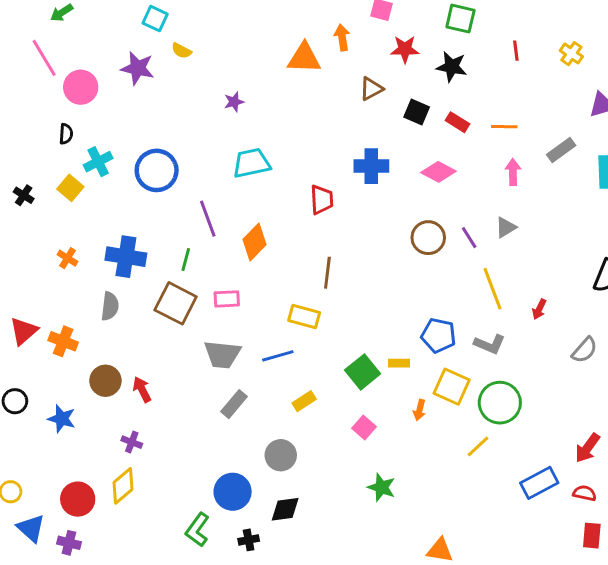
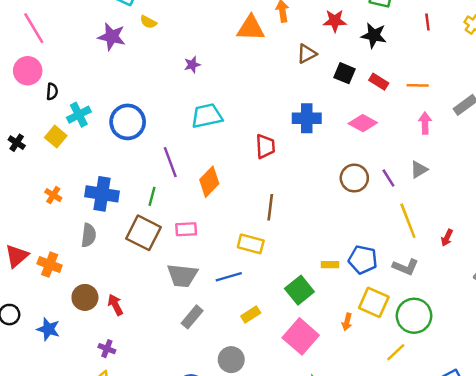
pink circle: (81, 87) -> (28, 71), moved
yellow rectangle: (399, 363) -> (330, 265), moved
pink square: (364, 427) -> (301, 336), size x1.8

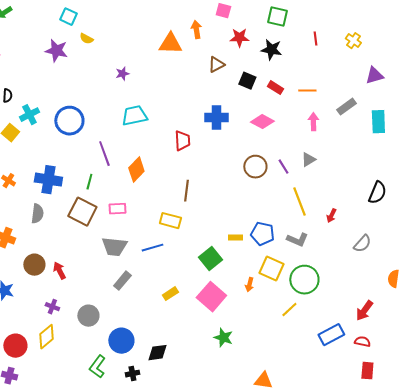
yellow rectangle: (251, 315) -> (170, 294), moved
gray circle: (231, 360) -> (88, 316), moved

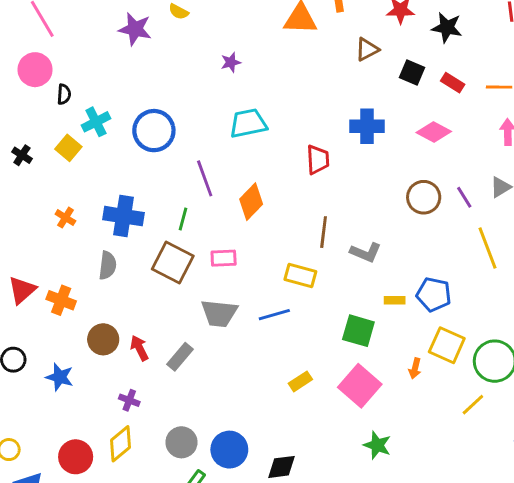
gray L-shape: (297, 240) -> (366, 252), moved
green square: (210, 259) -> (358, 331), turned -35
gray rectangle: (122, 281) -> (180, 357), moved
gray circle: (88, 316) -> (181, 442), moved

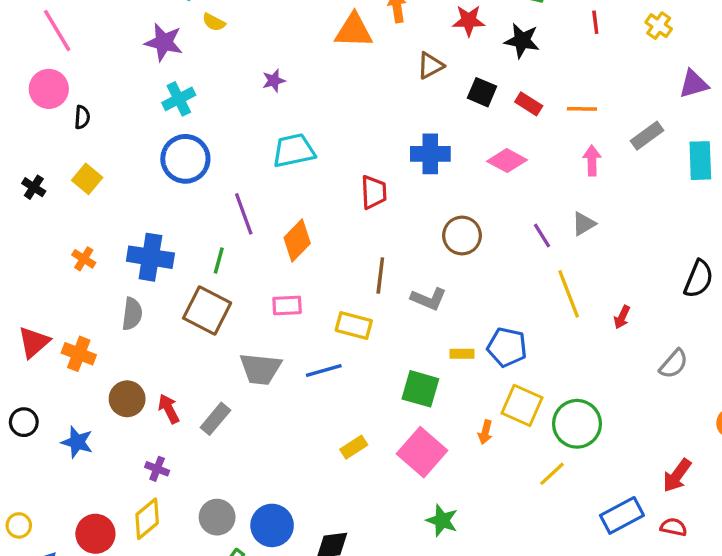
cyan cross: (96, 122) -> (179, 99), moved
brown circle: (424, 197) -> (462, 236), moved
pink rectangle: (224, 258) -> (287, 305), moved

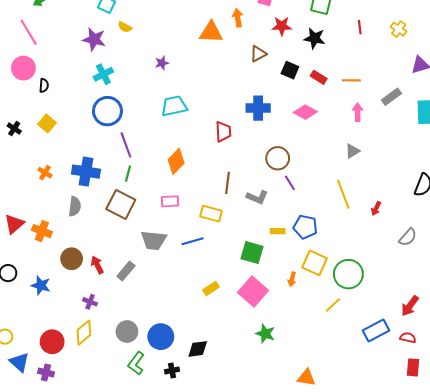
purple line: (244, 214) -> (126, 145), moved
purple line: (542, 236) -> (290, 183), moved

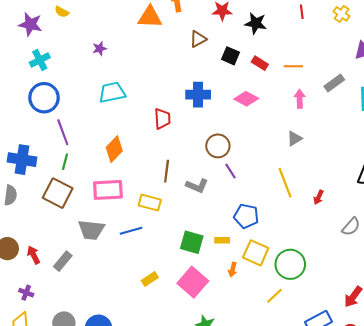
pink rectangle: (170, 201) -> (108, 190), size x1.6
yellow rectangle: (278, 231) -> (222, 240), moved

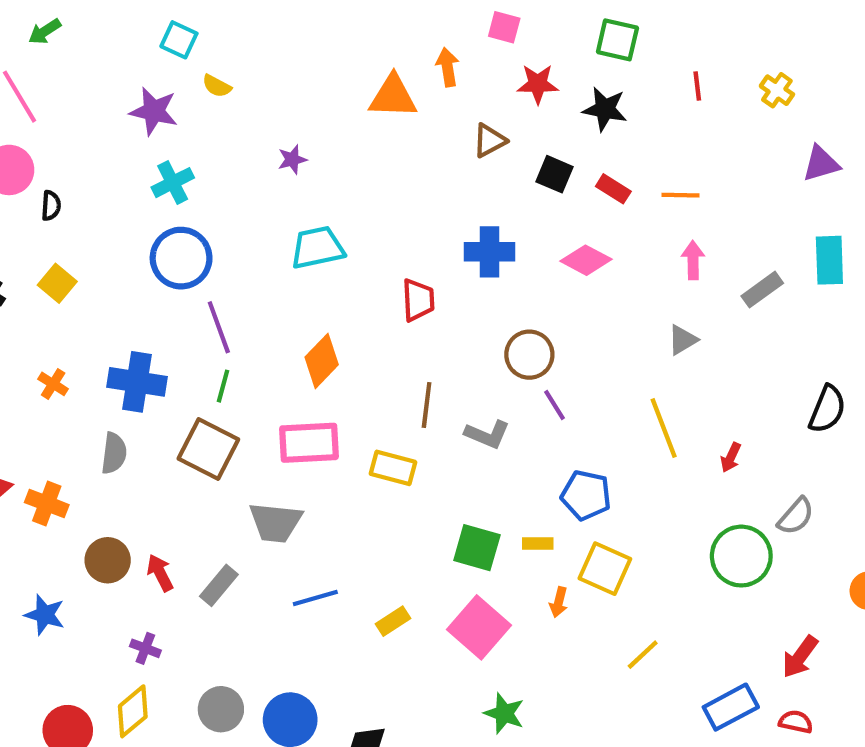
gray rectangle: (334, 83) -> (762, 290), moved
blue line: (131, 231) -> (315, 598), moved
green circle: (290, 264) -> (741, 556), moved

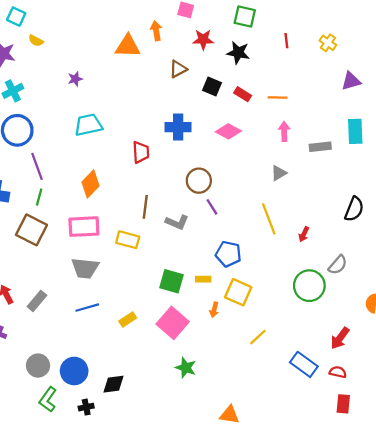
gray rectangle: (762, 290) -> (320, 147), turned 30
gray trapezoid: (275, 522) -> (85, 268), moved
blue rectangle: (731, 707) -> (304, 364), turned 64

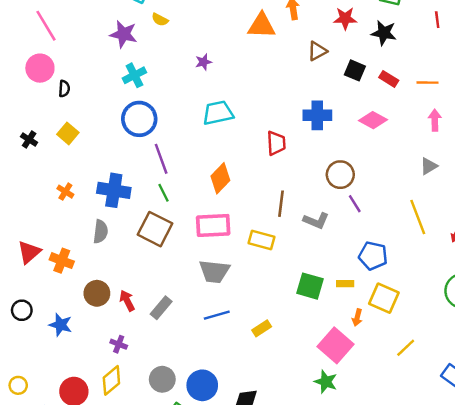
green line: (39, 197) -> (163, 193), turned -42
pink square: (173, 323) -> (335, 345), moved

